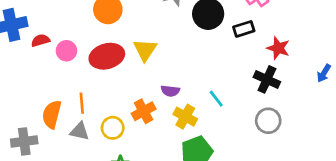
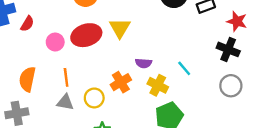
red semicircle: (40, 40) -> (27, 24), turned 140
pink circle: (66, 51) -> (55, 42), moved
orange semicircle: (52, 114) -> (27, 79), moved

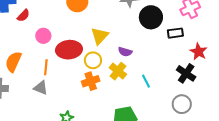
red ellipse: (86, 35) -> (69, 50), moved
purple semicircle: (144, 63) -> (125, 52), moved
yellow cross: (158, 85) -> (118, 71), moved
yellow circle: (94, 98) -> (93, 60), moved

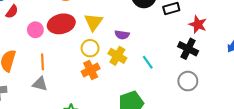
red ellipse: (69, 50) -> (61, 24), moved

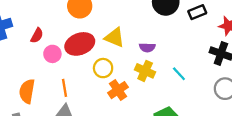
red semicircle: (12, 12) -> (37, 35), moved
yellow triangle: (94, 22) -> (115, 37), turned -36
yellow circle: (90, 48) -> (103, 68), moved

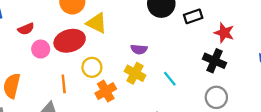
red semicircle: (37, 35) -> (26, 29), turned 35
yellow triangle: (115, 37) -> (97, 23), moved
orange line: (65, 88) -> (64, 84), moved

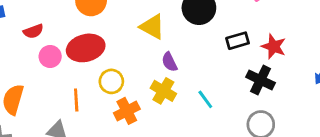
black rectangle: (193, 16) -> (237, 41), moved
yellow triangle: (97, 23) -> (152, 27), moved
purple semicircle: (139, 49) -> (169, 62), turned 56

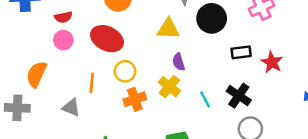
yellow triangle: (152, 27) -> (168, 29), turned -35
red ellipse: (86, 48) -> (107, 39), turned 32
pink circle: (50, 56) -> (63, 40), moved
black cross: (261, 80) -> (239, 96), moved

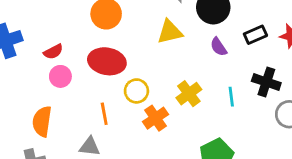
purple semicircle: (179, 62) -> (219, 47), moved
yellow cross: (169, 87) -> (189, 94), turned 30
cyan line: (205, 100) -> (231, 97), turned 36

